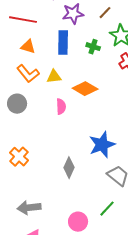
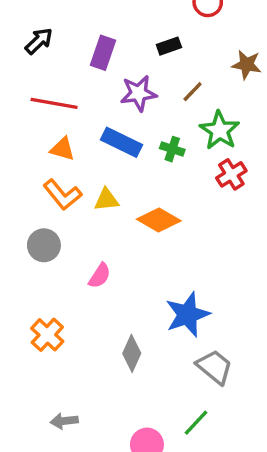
blue rectangle: (63, 43) -> (122, 142), turned -65
pink semicircle: (61, 107) -> (100, 276), moved, turned 35
gray arrow: (29, 208) -> (64, 421), size x0.7

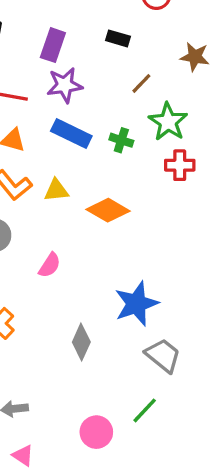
black rectangle: (169, 46) -> (118, 38), turned 35
purple star: (138, 93) -> (65, 85), moved
red cross: (231, 174) -> (180, 165), turned 32

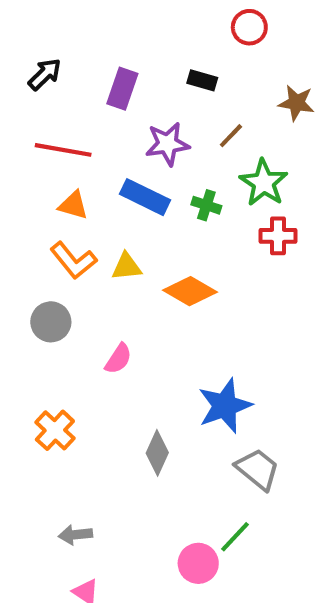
purple star: (65, 85) -> (167, 144), moved
pink circle: (96, 432) -> (198, 563), moved

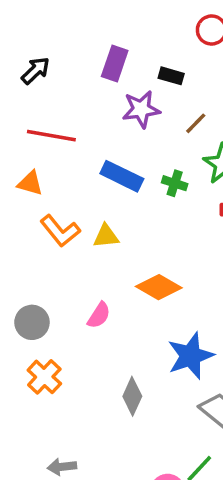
purple rectangle: (122, 89) -> (115, 63), moved
purple star: (167, 144) -> (141, 109), moved
orange triangle: (73, 205) -> (30, 183), moved
orange diamond: (190, 291) -> (159, 287), moved
gray circle: (51, 322) -> (32, 322), moved

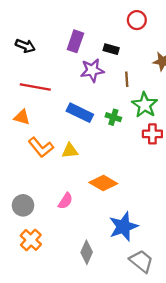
black arrow: (35, 71) -> (25, 46), turned 66
brown line: (196, 123) -> (127, 79), turned -48

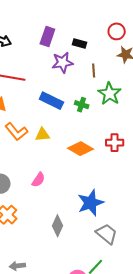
red circle: (137, 20) -> (117, 31), moved
red cross: (152, 134) -> (115, 143), moved
orange diamond: (103, 183) -> (81, 149), moved

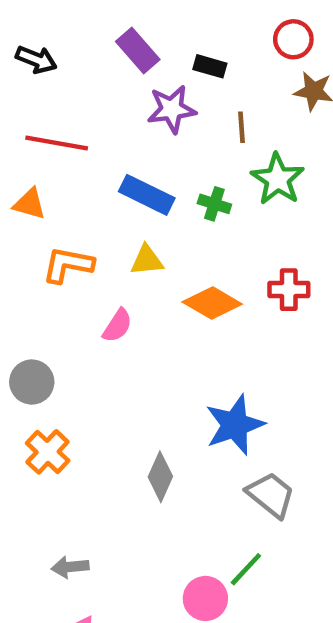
purple rectangle: (47, 36) -> (138, 51), turned -60
orange L-shape: (16, 132) -> (68, 265), turned 140
yellow triangle: (42, 135) -> (147, 260), moved
pink semicircle: (38, 180) -> (117, 326), moved

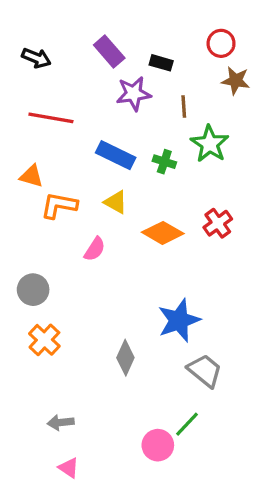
orange triangle: (30, 204) -> (31, 176), moved
yellow triangle: (147, 260) -> (116, 202), turned 35
red cross: (289, 290) -> (218, 223), turned -36

